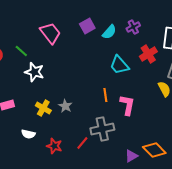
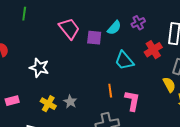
purple square: (87, 26) -> (94, 38), moved, turned 35
pink trapezoid: (50, 33) -> (69, 29), moved
green line: (21, 51) -> (24, 14), moved, turned 56

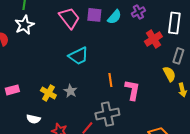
purple square: (94, 38) -> (94, 15), moved
cyan trapezoid: (124, 61) -> (78, 56), moved, turned -75
white star: (39, 68) -> (24, 25), moved, turned 30

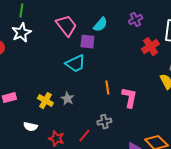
purple square: (94, 15) -> (87, 42), moved
cyan semicircle: (114, 17) -> (100, 25), moved
gray cross: (107, 114) -> (104, 122), size x0.6

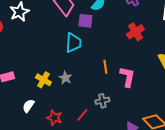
red cross: (150, 47) -> (135, 32), moved
cyan trapezoid: (75, 64) -> (73, 43), turned -60
white semicircle: (30, 127) -> (28, 106), turned 112

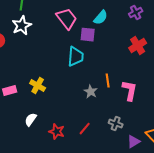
gray star: (65, 78) -> (91, 92), moved
yellow cross: (43, 80) -> (38, 86), moved
gray cross: (102, 101) -> (116, 124), moved, turned 32

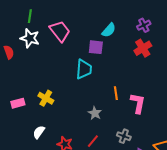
pink trapezoid: (67, 19) -> (60, 31), moved
white star: (22, 26) -> (30, 38), turned -30
red cross: (138, 46) -> (143, 48), moved
gray star: (91, 92) -> (95, 113), moved

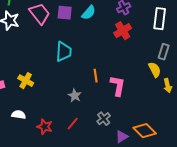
purple square: (96, 47) -> (65, 13), moved
white semicircle: (39, 132) -> (19, 115), turned 64
gray cross: (124, 136) -> (104, 119), turned 32

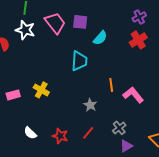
cyan semicircle: (89, 13) -> (100, 38), moved
pink L-shape: (118, 86) -> (133, 95), turned -50
white semicircle: (19, 115) -> (30, 133), moved, turned -144
purple triangle: (122, 137) -> (126, 146), moved

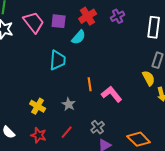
red cross: (138, 40) -> (88, 16), moved
yellow cross: (41, 90) -> (38, 106), moved

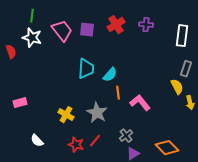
purple cross: (118, 16) -> (146, 25), turned 32
cyan semicircle: (79, 37) -> (110, 75), moved
gray star: (69, 104) -> (97, 113), size x1.5
red star: (39, 135) -> (76, 145), moved

